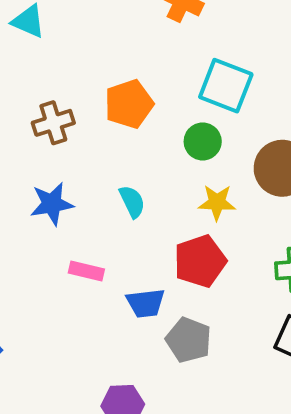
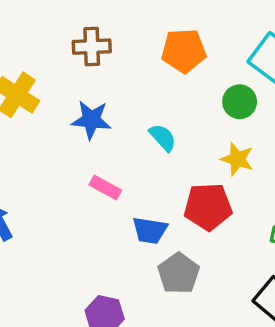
brown cross: (53, 123) -> (92, 47), moved
cyan semicircle: (132, 202) -> (163, 138), turned -32

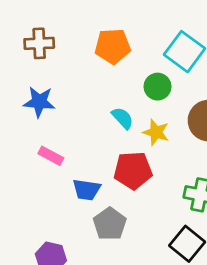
cyan semicircle: (163, 138) -> (123, 118), moved

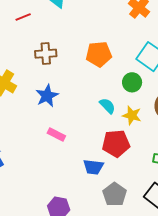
blue star: (39, 102) -> (47, 96), turned -30
blue trapezoid: (87, 190) -> (93, 167), moved
gray pentagon: (110, 224) -> (115, 194), moved

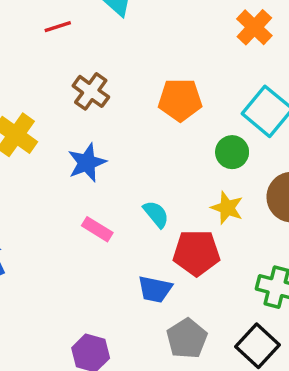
brown cross: (46, 54) -> (91, 91), turned 35
cyan semicircle: (107, 106) -> (156, 214), moved

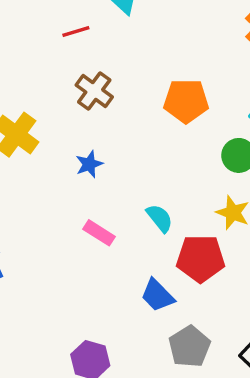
red line: (58, 27) -> (76, 32), moved
blue star: (87, 163) -> (89, 164), size x0.7
blue trapezoid: (155, 289) -> (157, 295), turned 33

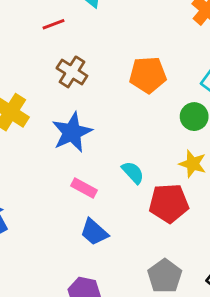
blue star: (89, 164) -> (72, 132), size x1.8
blue trapezoid: (157, 295) -> (94, 232), moved

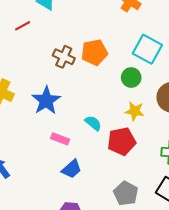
brown cross: (72, 72) -> (64, 57), moved
blue trapezoid: (94, 232) -> (72, 169), turned -75

